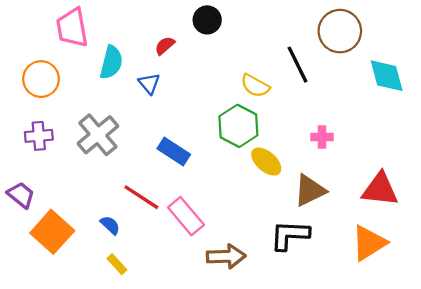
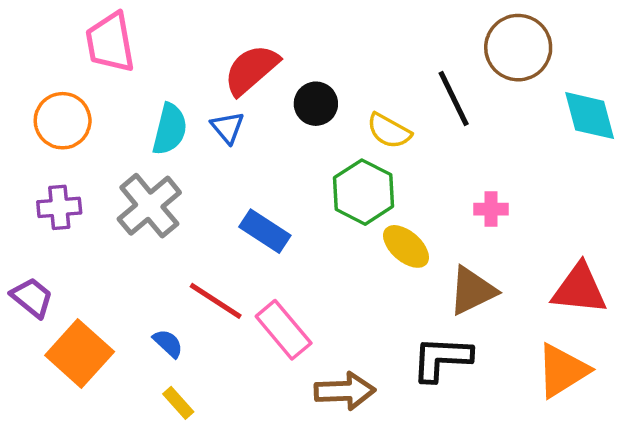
black circle: (207, 20) -> (316, 104), moved
red semicircle: (165, 46) -> (251, 70), size x1.8
cyan semicircle: (111, 62) -> (170, 129), moved

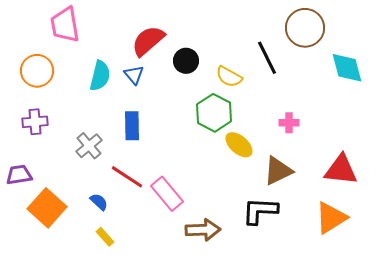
gray cross: (149, 206) -> (89, 146), moved, size x0.7
blue rectangle: (265, 231) -> (132, 126), moved, turned 56
purple trapezoid: (32, 297) -> (19, 175), turned -48

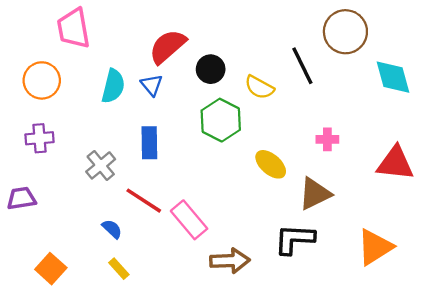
green hexagon: (214, 113) -> (221, 120), moved
red triangle: (341, 170) -> (395, 163), moved
orange square: (47, 208) -> (51, 269), moved, size x0.7

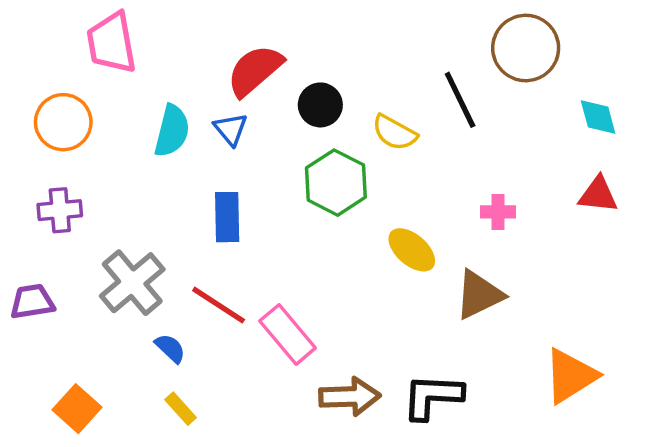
cyan diamond: (393, 77) -> (598, 117), size x0.7
red triangle: (395, 163) -> (598, 195), moved, size x0.7
gray cross: (101, 165) -> (132, 283), moved, size x1.4
black L-shape: (294, 239) -> (432, 397), moved

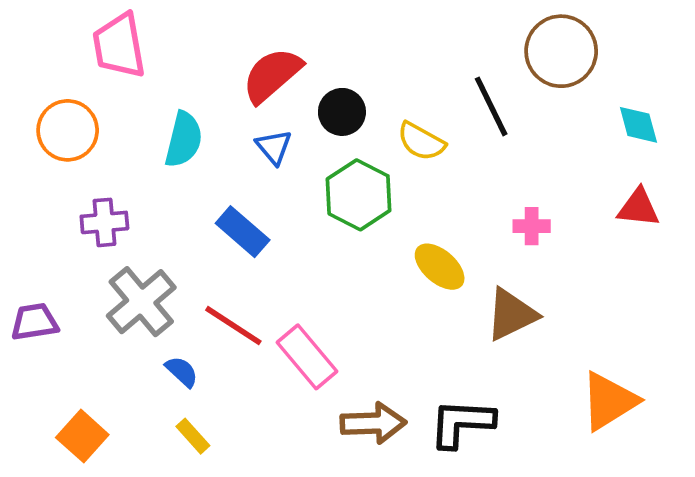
blue triangle: (231, 129) -> (274, 147), moved
purple cross: (60, 210) -> (104, 222), moved
blue rectangle: (227, 217) -> (243, 232), turned -48

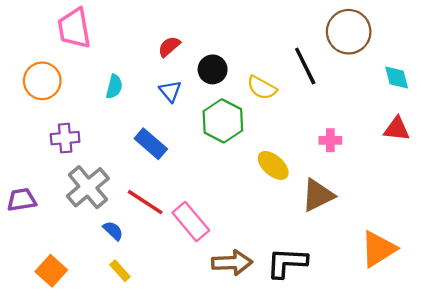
red semicircle: (272, 75) -> (169, 47), size x0.6
cyan semicircle: (184, 140) -> (114, 87), size x0.7

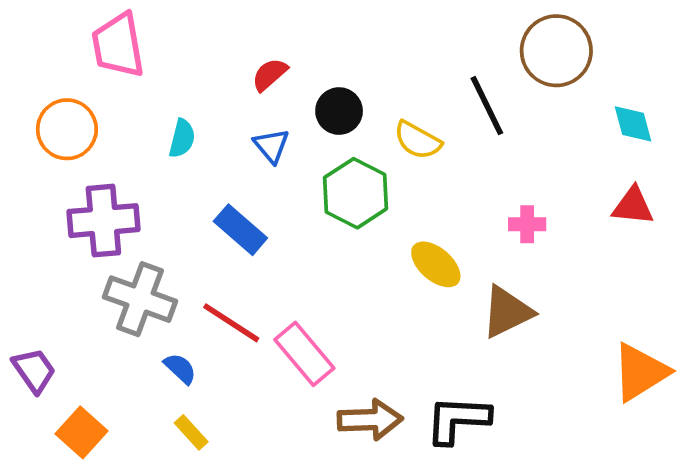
purple cross: (65, 138) -> (103, 221), size x1.5
gray cross: (88, 187) -> (140, 299), turned -30
purple trapezoid: (22, 200) -> (34, 370), moved, turned 64
orange triangle: (378, 249) -> (640, 372), moved

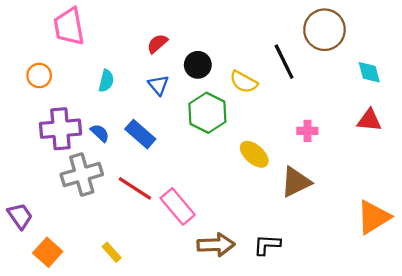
orange circle: (67, 129) -> (39, 75), size x0.7
gray cross: (140, 299) -> (82, 174), turned -36
blue semicircle: (180, 368) -> (100, 133), moved
black L-shape: (458, 420) -> (267, 245), size x0.7

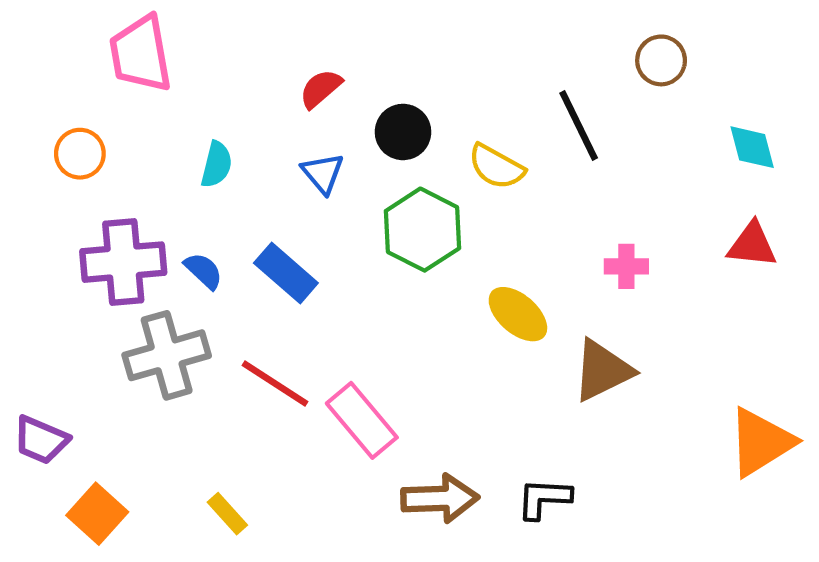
brown circle: (325, 30) -> (661, 60), size x0.6
purple trapezoid: (20, 216) -> (41, 440), turned 148

